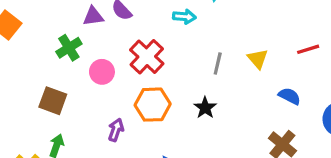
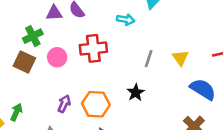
red cross: (147, 57) -> (93, 48), turned 36
blue semicircle: (290, 96) -> (203, 89), size x1.5
brown square: (53, 101) -> (24, 62), moved
orange hexagon: (153, 105) -> (96, 104), moved

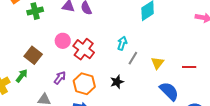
cyan arrow: (126, 20) -> (122, 43), moved, turned -96
green cross: (33, 36) -> (35, 11), moved
red cross: (93, 48) -> (84, 49), moved, turned 30
brown square: (24, 62) -> (33, 55), moved

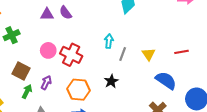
green cross: (35, 11) -> (12, 35), moved
green arrow: (22, 76) -> (27, 91), moved
purple arrow: (60, 78) -> (46, 83), moved

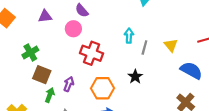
purple triangle: (47, 14) -> (45, 16), moved
green cross: (12, 35) -> (30, 52), moved
pink circle: (48, 50) -> (73, 29), moved

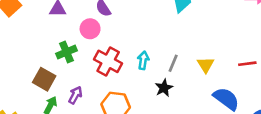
cyan arrow: (129, 36) -> (143, 60), moved
green cross: (30, 52) -> (66, 52), moved
black star: (135, 77) -> (164, 88), moved

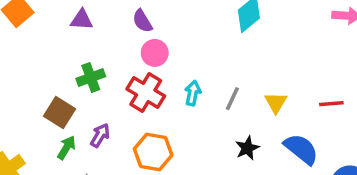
pink circle: (90, 29) -> (155, 53), moved
black star: (164, 88) -> (247, 148), moved

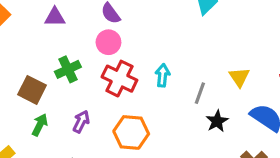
pink circle: (155, 53) -> (108, 42), moved
gray line: (232, 99) -> (200, 93), moved
brown square: (59, 112) -> (32, 90), moved
green arrow: (66, 148) -> (40, 125), moved

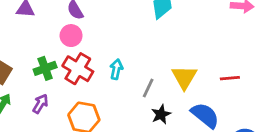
green cross: (68, 69) -> (45, 68), moved
yellow triangle: (239, 77) -> (184, 77), size x1.4

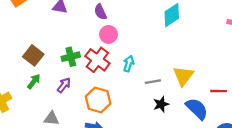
pink circle: (71, 36) -> (109, 34), moved
red line: (230, 78) -> (219, 91), moved
gray line: (148, 88) -> (153, 82), turned 49

